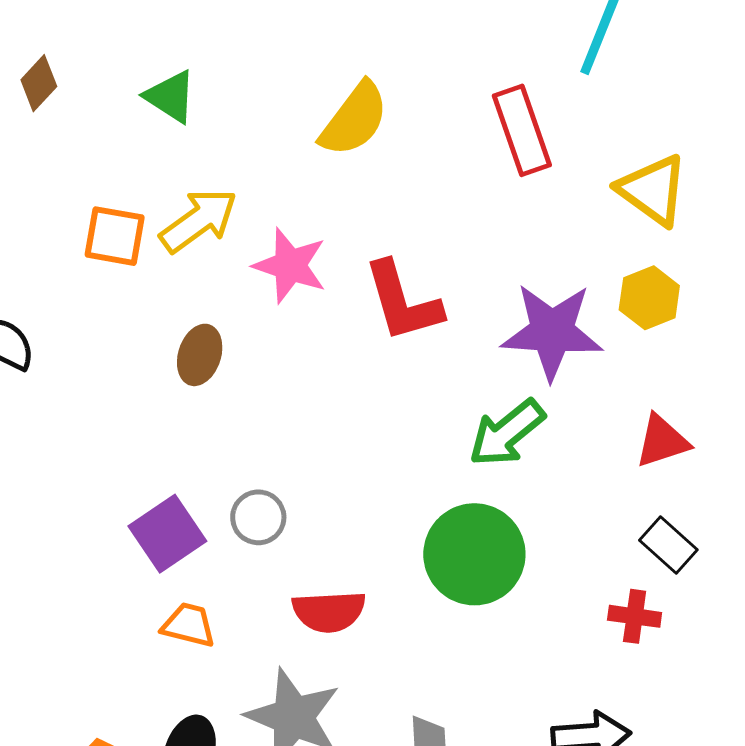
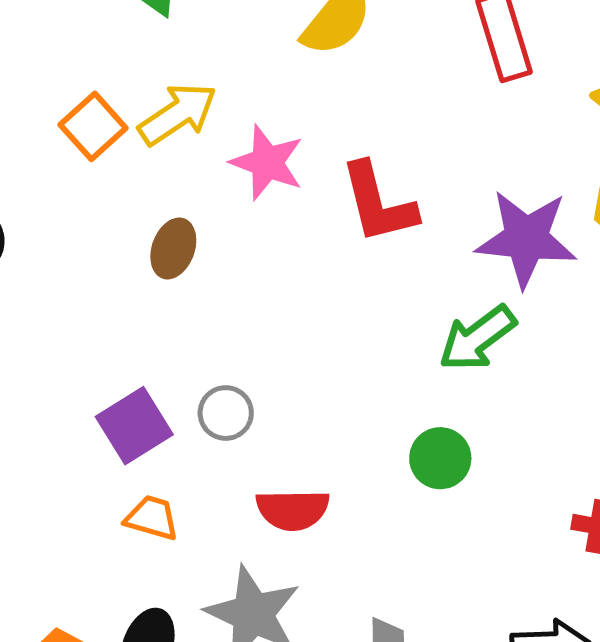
orange square: (115, 236) -> (93, 126), turned 36
green circle: (474, 554) -> (440, 458), size x0.6

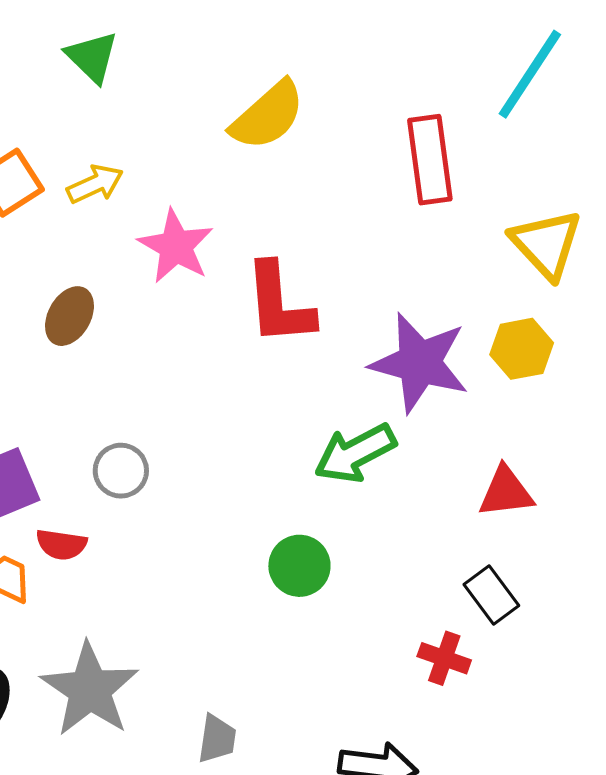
yellow arrow: (178, 114) -> (95, 184), size x0.7
gray circle: (226, 413) -> (121, 471), moved
red semicircle: (293, 510) -> (61, 545), moved, size x0.7

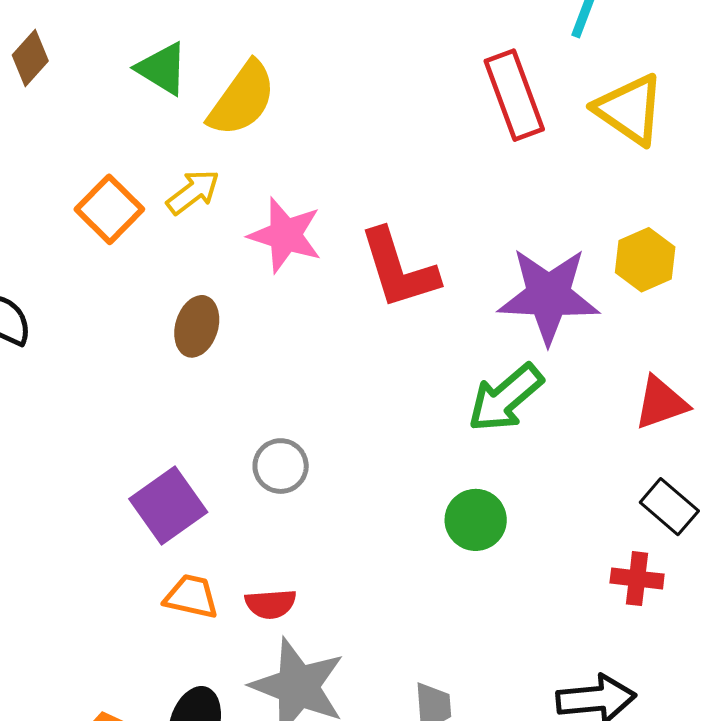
yellow semicircle: (268, 116) -> (242, 99), moved
yellow triangle: (546, 244) -> (630, 110), moved
red semicircle: (61, 545) -> (271, 604), moved

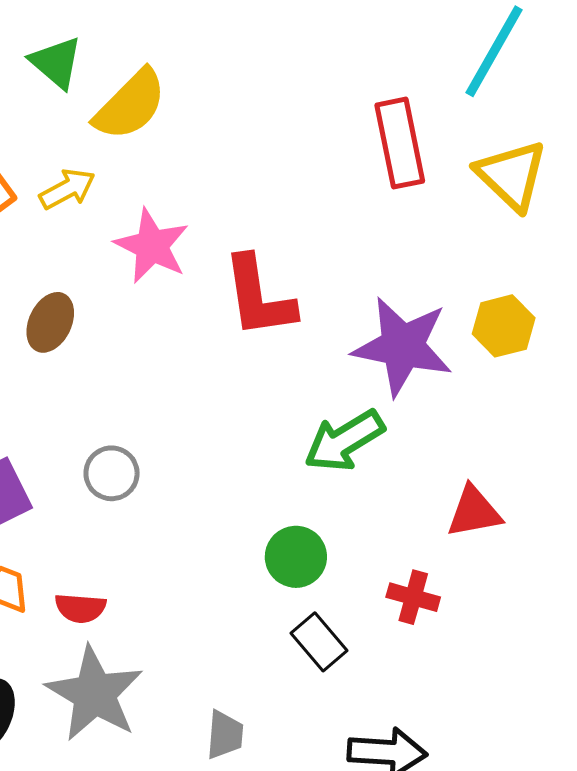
red triangle: (661, 403) -> (474, 512), moved
black rectangle: (669, 507) -> (319, 642), moved
red cross: (637, 579) -> (413, 597), moved

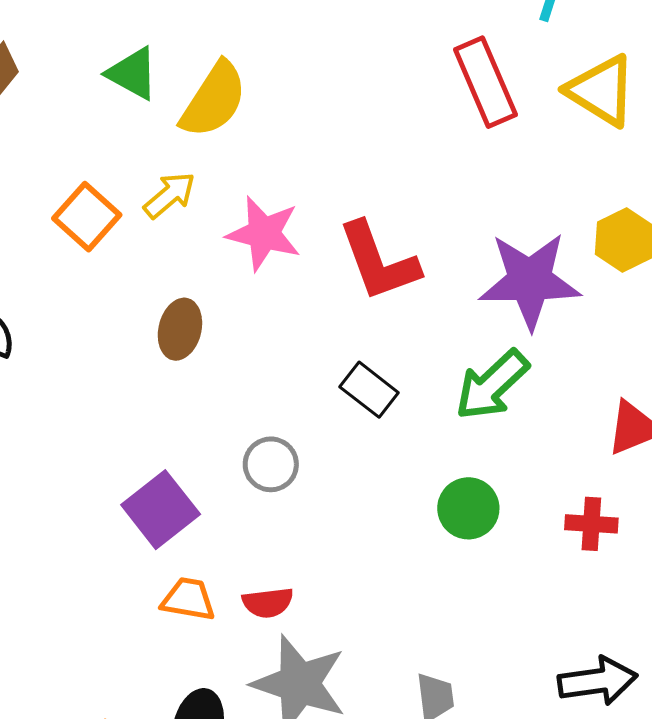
black rectangle: (319, 642) -> (369, 390), moved

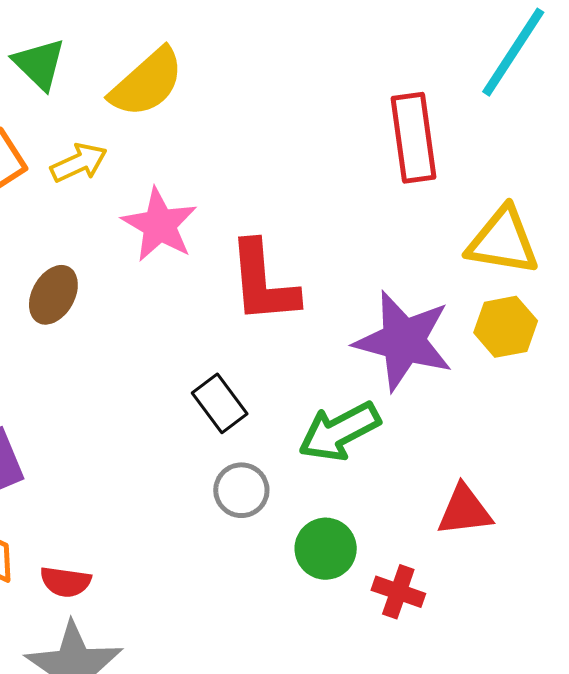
green triangle: (132, 73) -> (39, 64), moved
yellow triangle: (601, 91) -> (503, 241), moved, turned -38
gray circle: (271, 464) -> (241, 490), moved
green circle: (468, 508) -> (326, 549), moved

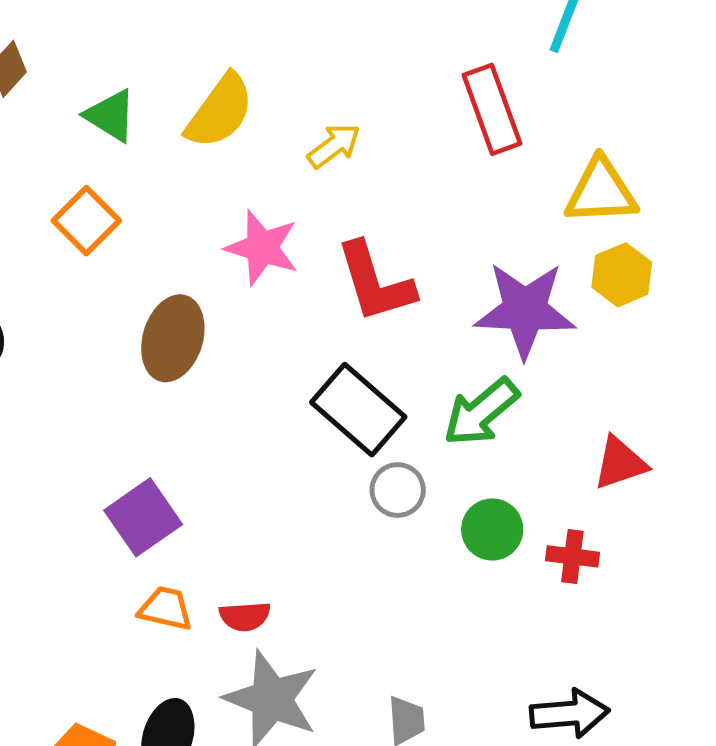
yellow arrow: (79, 163) -> (334, 146), moved
brown ellipse: (53, 295) -> (173, 338), size x1.4
black rectangle: (220, 403) -> (358, 410), size x1.6

